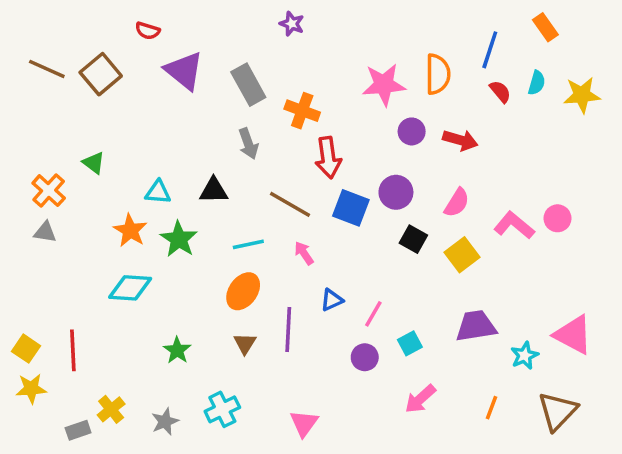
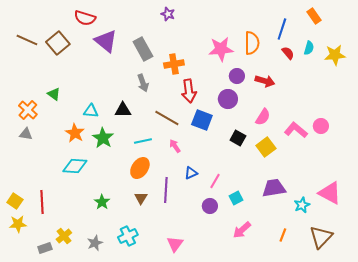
red semicircle: (148, 31) -> (85, 18), size x1.5
orange cross: (302, 111) -> (174, 64), turned -30
purple circle: (396, 192) -> (228, 99), moved

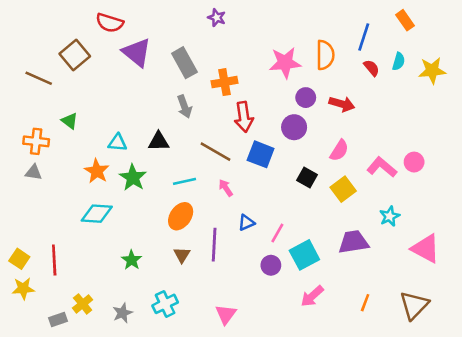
brown line: (27, 40) -> (39, 78), moved
orange cross: (28, 110) -> (36, 141), turned -36
cyan square: (236, 198) -> (304, 255), size x1.6
cyan star: (302, 205) -> (390, 216), moved

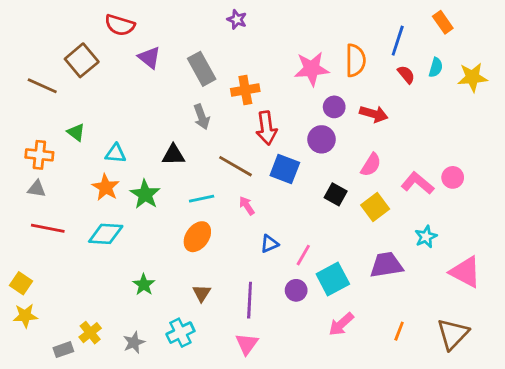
purple triangle: (137, 52) -> (149, 58), size x0.7
cyan triangle: (117, 143) -> (116, 153), moved
purple line: (214, 245) -> (250, 300), moved
brown triangle: (182, 255) -> (202, 293), moved
red line: (54, 260) -> (48, 228), moved, turned -76

